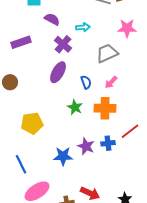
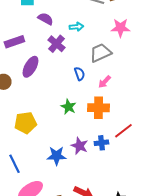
purple ellipse: (58, 72) -> (30, 67), moved
blue semicircle: (86, 82) -> (79, 74), moved

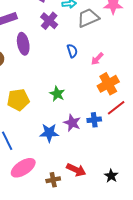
gray trapezoid: (100, 53) -> (88, 18), moved
purple ellipse: (30, 67) -> (23, 44), turned -40
green star: (68, 107) -> (57, 94), moved
orange cross: (98, 108) -> (108, 84), moved, turned -30

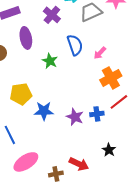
blue semicircle: (72, 51) -> (75, 45), size x1.5
green star: (57, 94) -> (50, 61), moved
blue star: (49, 133) -> (44, 111), moved
black star: (111, 176) -> (109, 150), moved

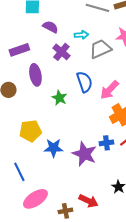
pink arrow: (100, 53) -> (109, 90), size x1.5
blue cross: (97, 114) -> (106, 143), moved
purple star: (75, 117) -> (84, 154), size x1.4

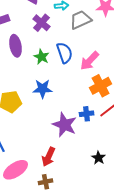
green star: (59, 98) -> (42, 57), moved
blue star: (53, 148) -> (43, 89), moved
red arrow: (88, 201) -> (49, 157), moved, turned 90

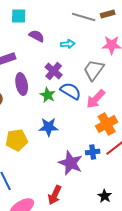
gray trapezoid: (81, 20) -> (94, 70), moved, turned -30
purple cross: (42, 23) -> (54, 71), moved
blue semicircle: (65, 53) -> (71, 91), turned -40

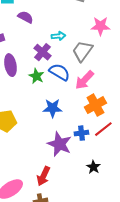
cyan arrow: (68, 44) -> (58, 36), moved
blue star: (49, 127) -> (52, 108), moved
black star: (105, 196) -> (93, 167), moved

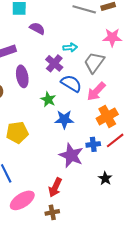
green star: (36, 76) -> (48, 99), moved

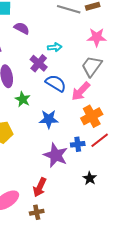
gray trapezoid: (94, 62) -> (92, 66), moved
green star: (48, 99) -> (23, 99), moved

